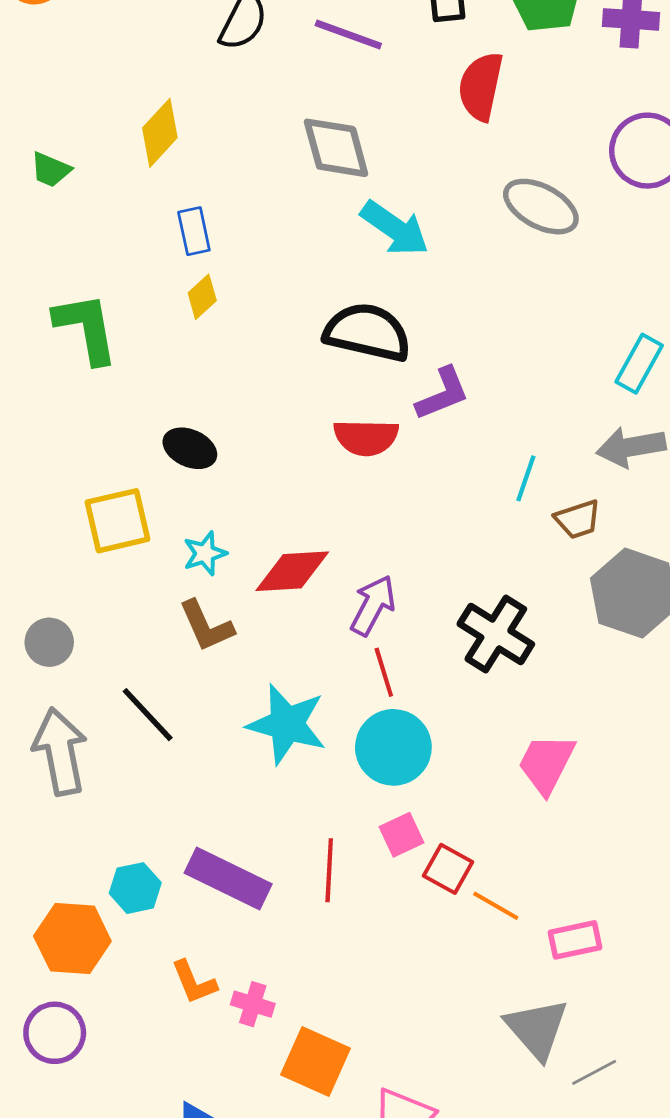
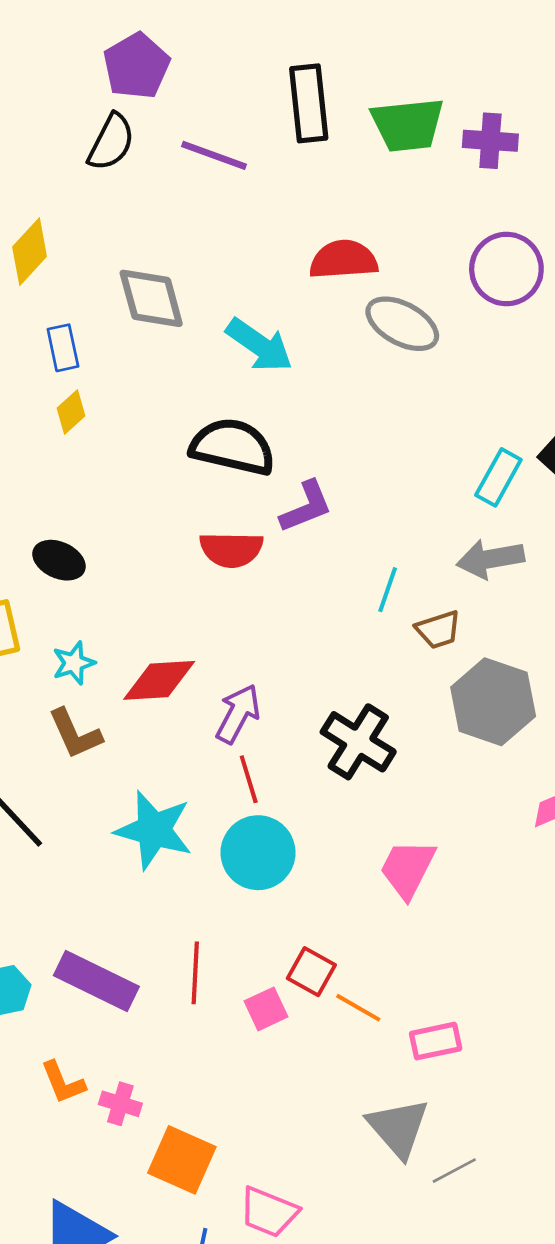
red semicircle: (481, 86) -> (343, 260), moved, turned 74
gray diamond: (336, 148) -> (151, 298), moved
pink square: (402, 835) -> (266, 1009), moved

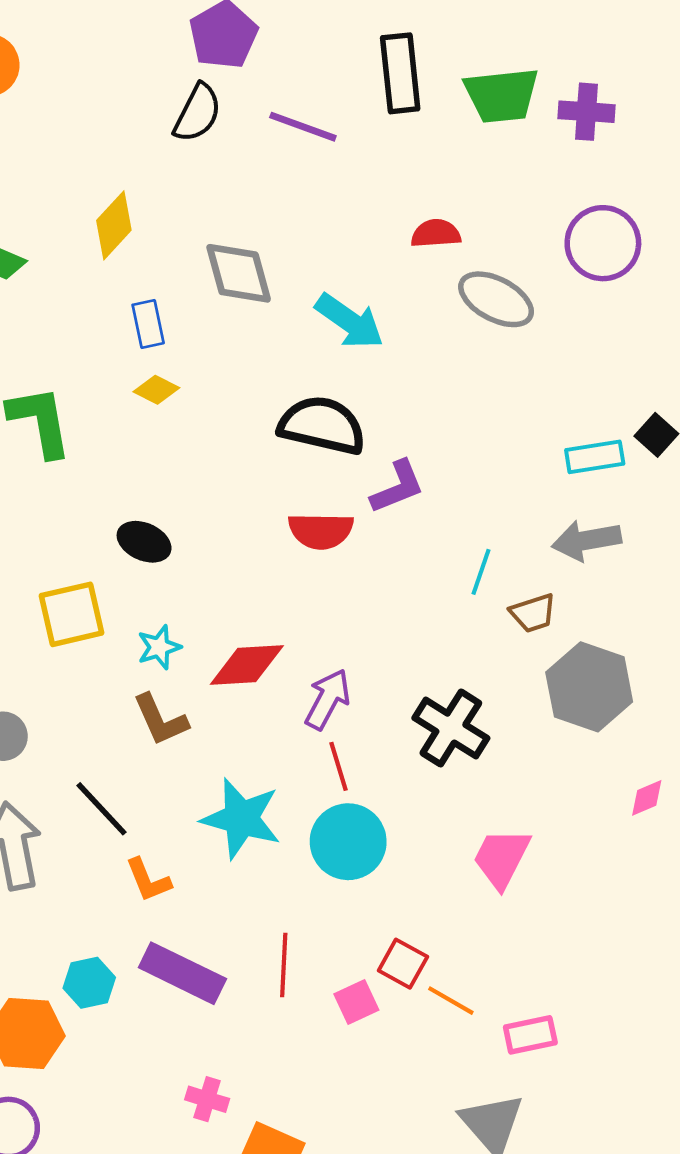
red semicircle: (343, 260) -> (436, 234), size x0.7
yellow diamond: (71, 412) -> (156, 390), turned 69
cyan rectangle: (498, 477) -> (595, 457), turned 52
orange L-shape: (63, 1082) -> (148, 880), moved

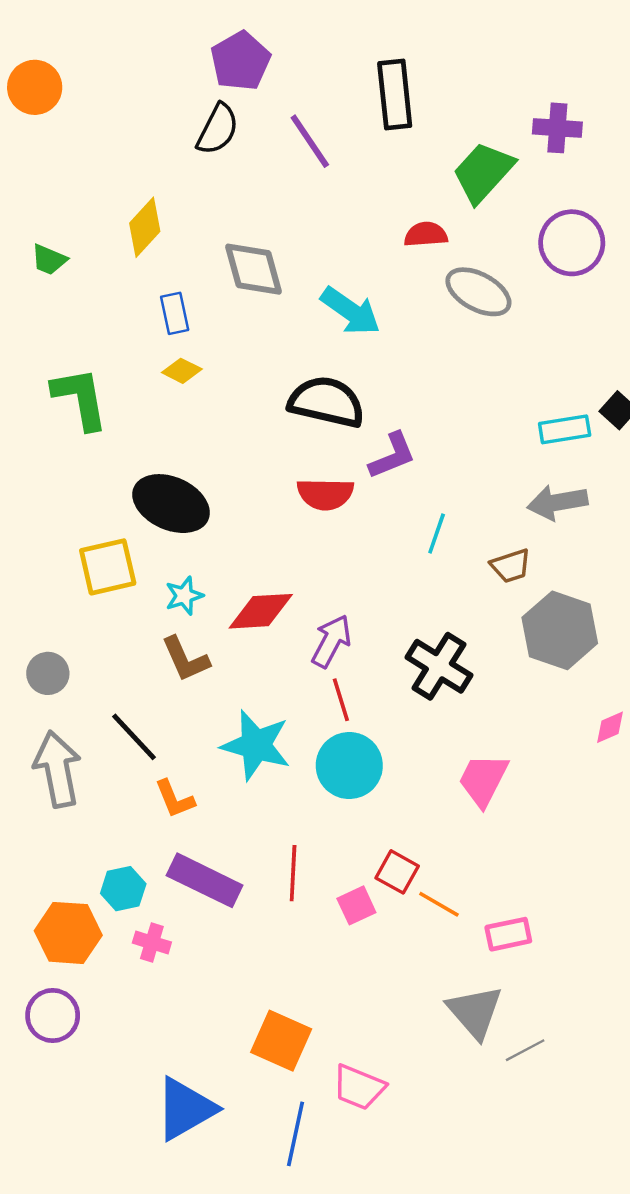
green trapezoid: (502, 95) -> (483, 172), moved, turned 138
purple line: (303, 127) -> (310, 141), turned 36
black ellipse: (144, 542) -> (171, 504), size x1.6
cyan line: (481, 572) -> (437, 533), moved
pink cross: (207, 1099) -> (152, 943), moved

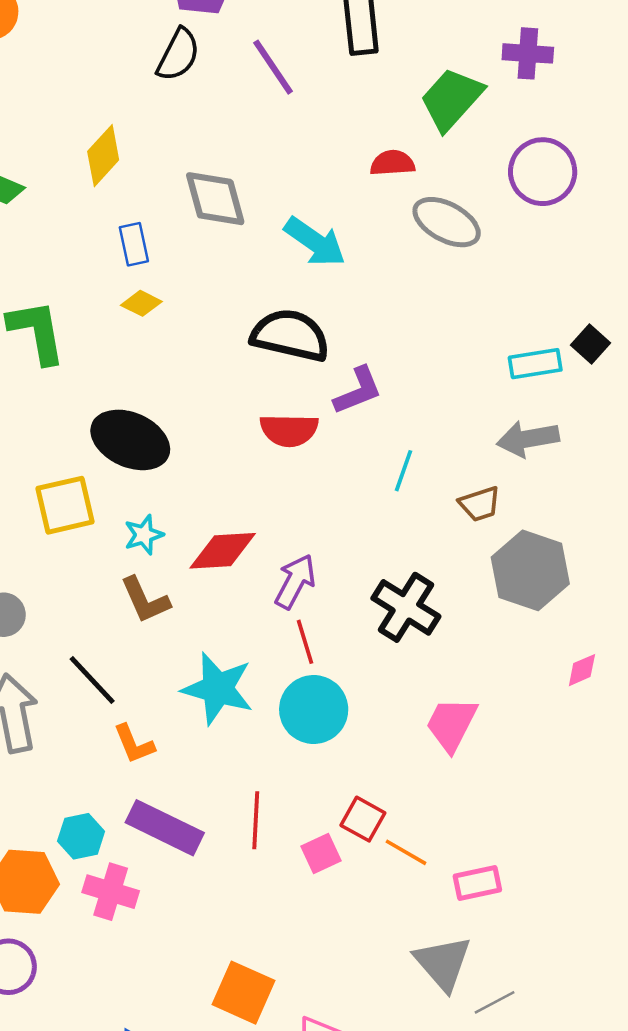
pink cross: (152, 943) -> (111, 892), size x1.4

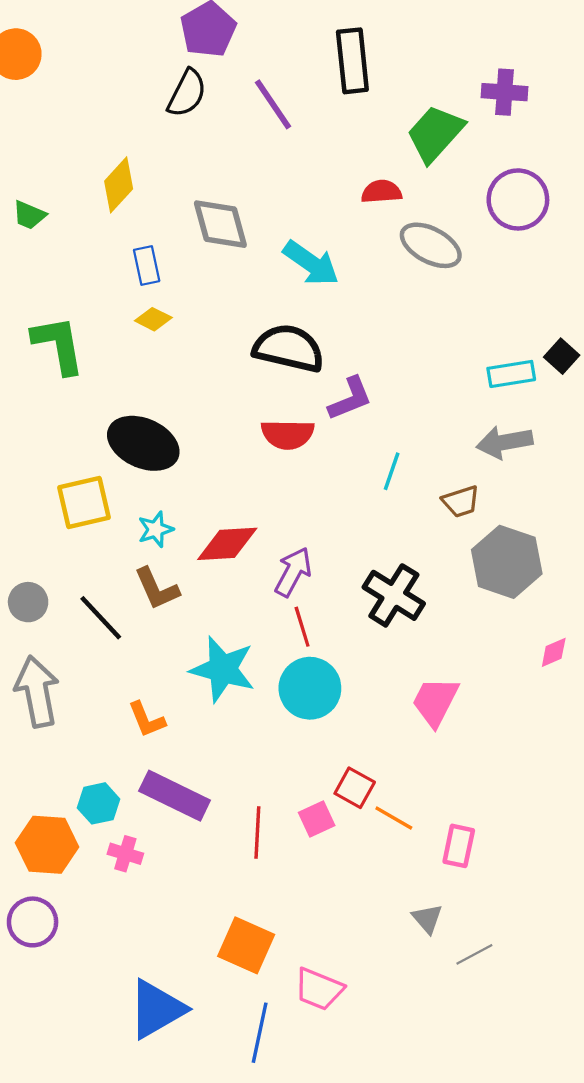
black line: (92, 680) -> (101, 618), moved
red line: (256, 820) -> (257, 832), moved
pink rectangle: (477, 883) -> (459, 846), turned -66
pink cross: (111, 892) -> (125, 854), size x0.7
gray triangle: (443, 963) -> (427, 919), size x0.6

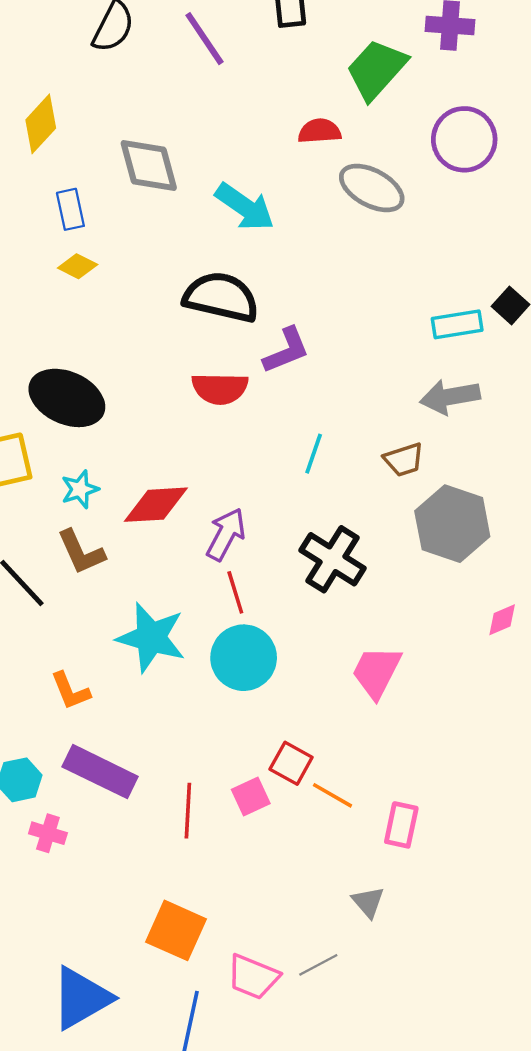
cyan line: (392, 471) -> (314, 454), moved
gray line: (474, 954) -> (318, 965), moved

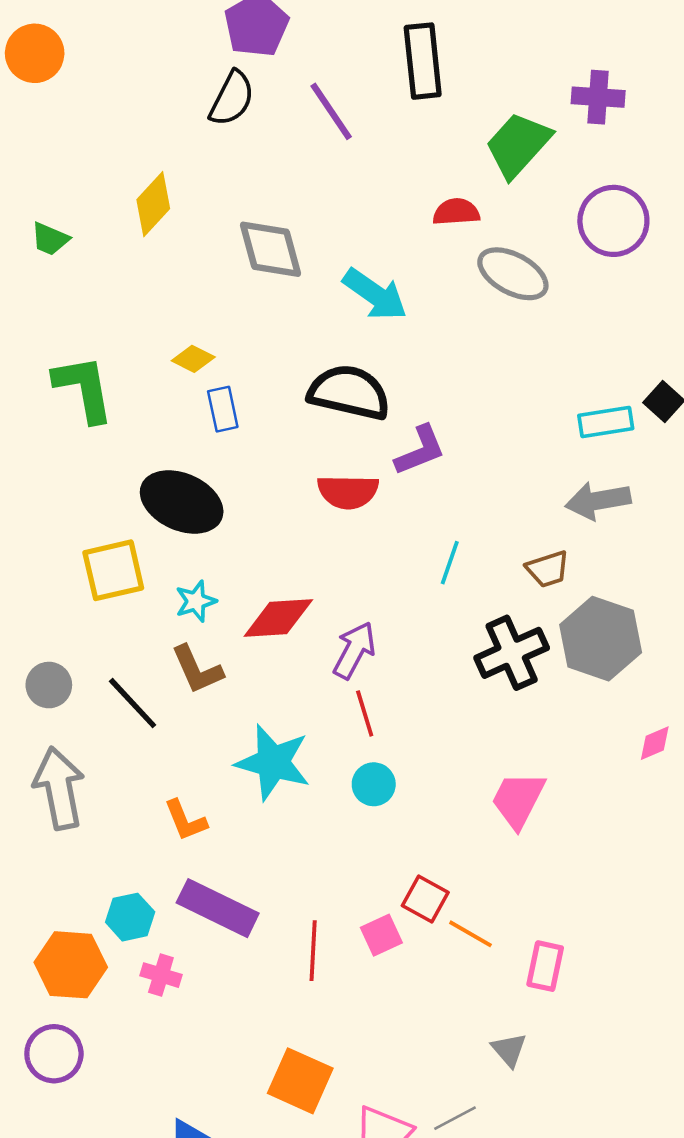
blue rectangle: (70, 209) -> (223, 409), moved
black cross: (333, 559) -> (512, 653), moved, turned 34
cyan circle: (244, 658) -> (374, 784), size x0.6

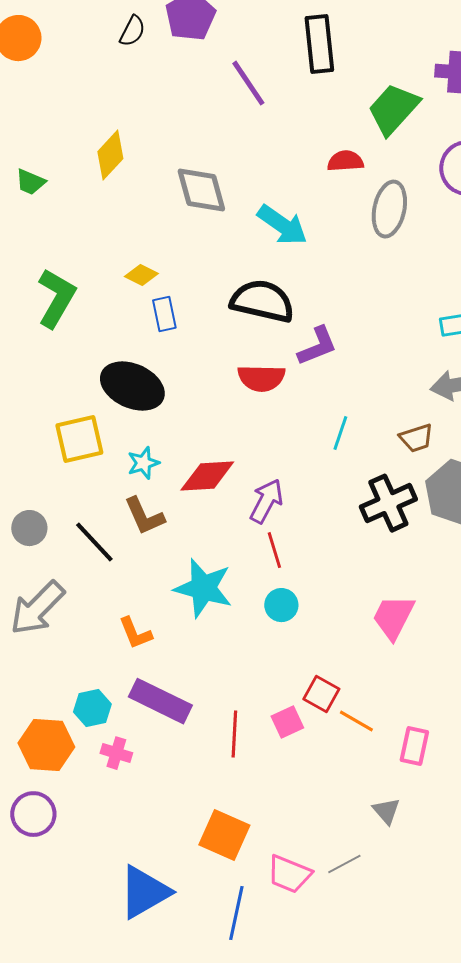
black semicircle: (232, 98) -> (132, 31), moved, size x0.7
gray ellipse: (513, 274) -> (389, 209), turned 74
green L-shape: (84, 389) -> (56, 298), turned 40
gray arrow: (59, 788) -> (37, 608), turned -124

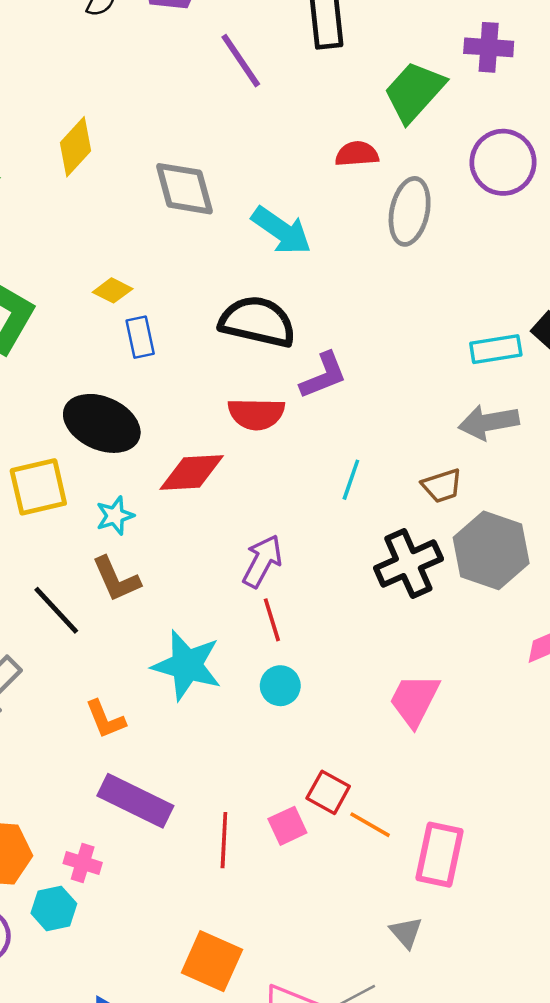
red diamond: (207, 476) -> (192, 473), moved
cyan hexagon: (92, 708) -> (54, 908), moved
pink rectangle: (414, 746) -> (440, 855), size x1.4

